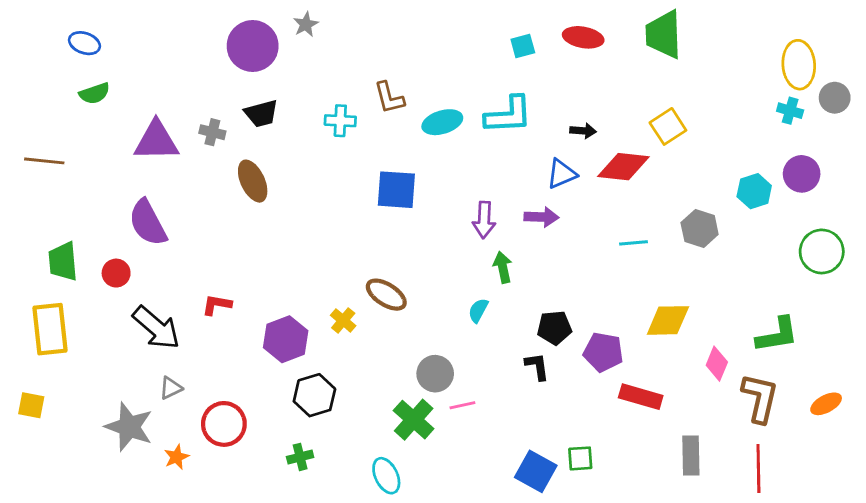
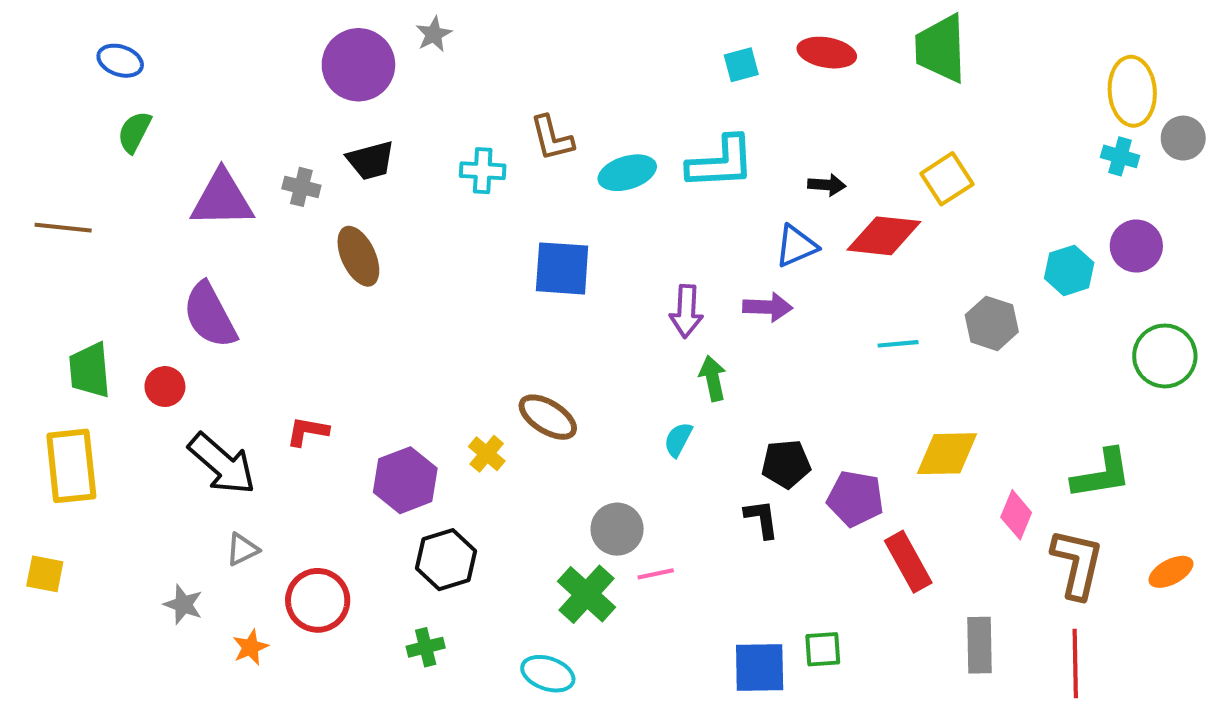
green semicircle: (95, 93) -> (134, 132), turned 136
red rectangle: (641, 397) -> (908, 562), turned 45
gray star: (129, 427) -> (183, 604), size x0.6
blue square: (536, 471) -> (760, 668), turned -30
cyan ellipse: (386, 476) -> (548, 674), turned -45

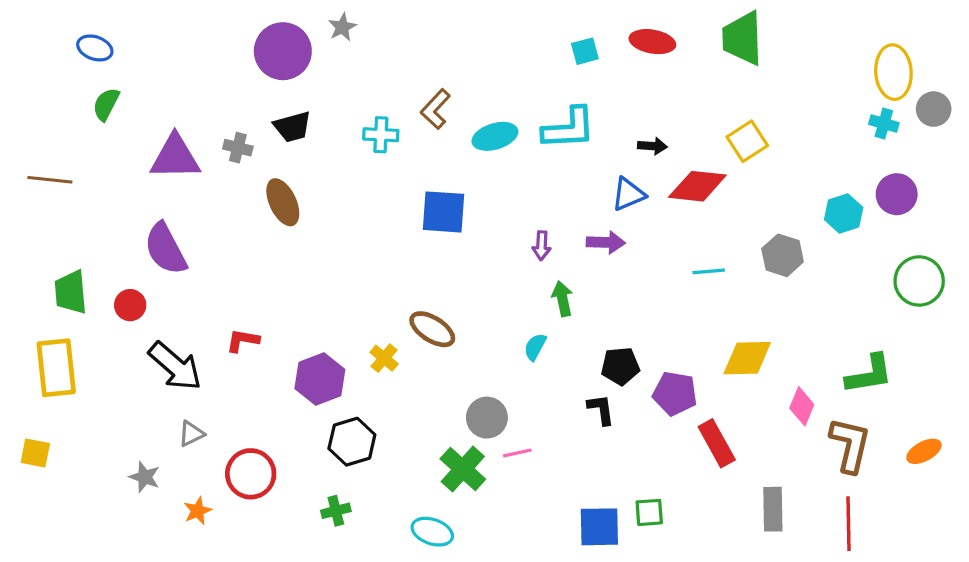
brown L-shape: (552, 138) -> (435, 109), turned 57
purple arrow: (686, 311) -> (542, 246), size x0.7

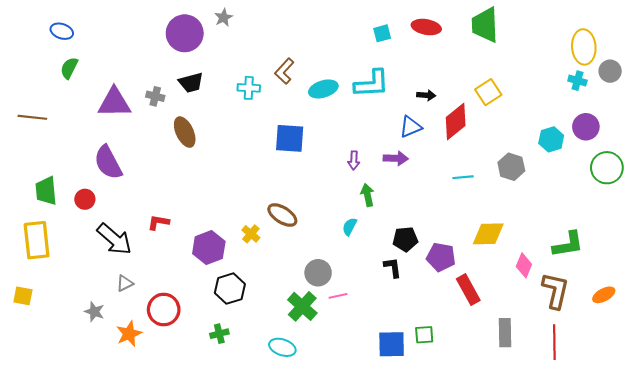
red diamond: (697, 186) -> (456, 122), turned -45
green circle: (919, 281) -> (607, 168), moved
orange star: (198, 511) -> (129, 334), size x1.4

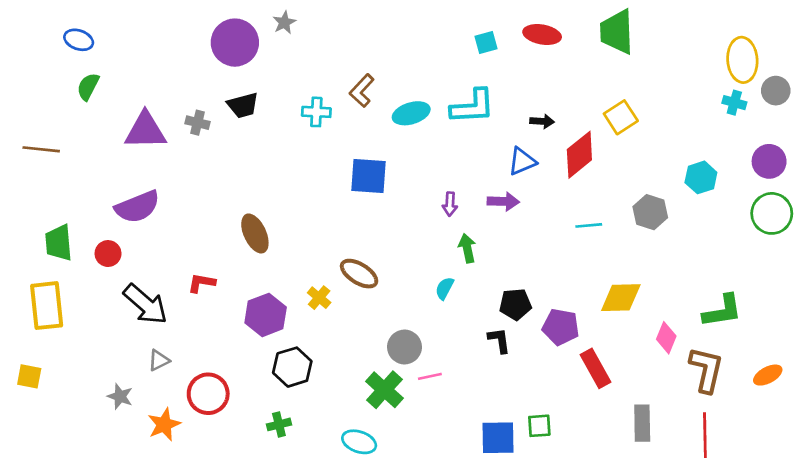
purple circle: (586, 127) -> (769, 161), moved
brown ellipse: (185, 132) -> (255, 233), moved
purple semicircle: (108, 162) -> (137, 207), turned -84

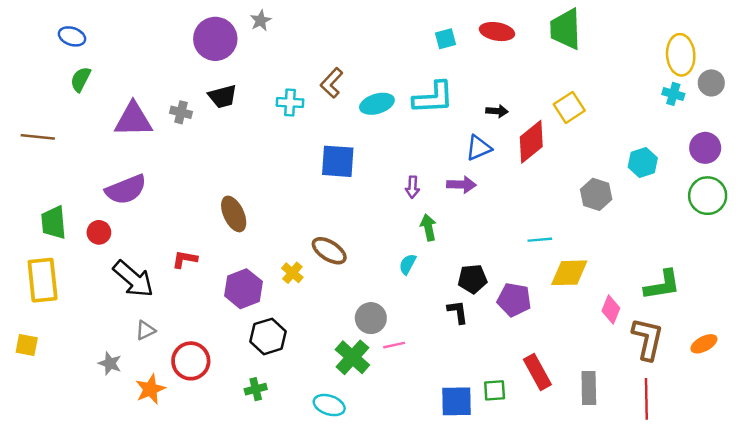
cyan line: (589, 225) -> (540, 240), moved
red rectangle: (595, 368) -> (537, 372), moved

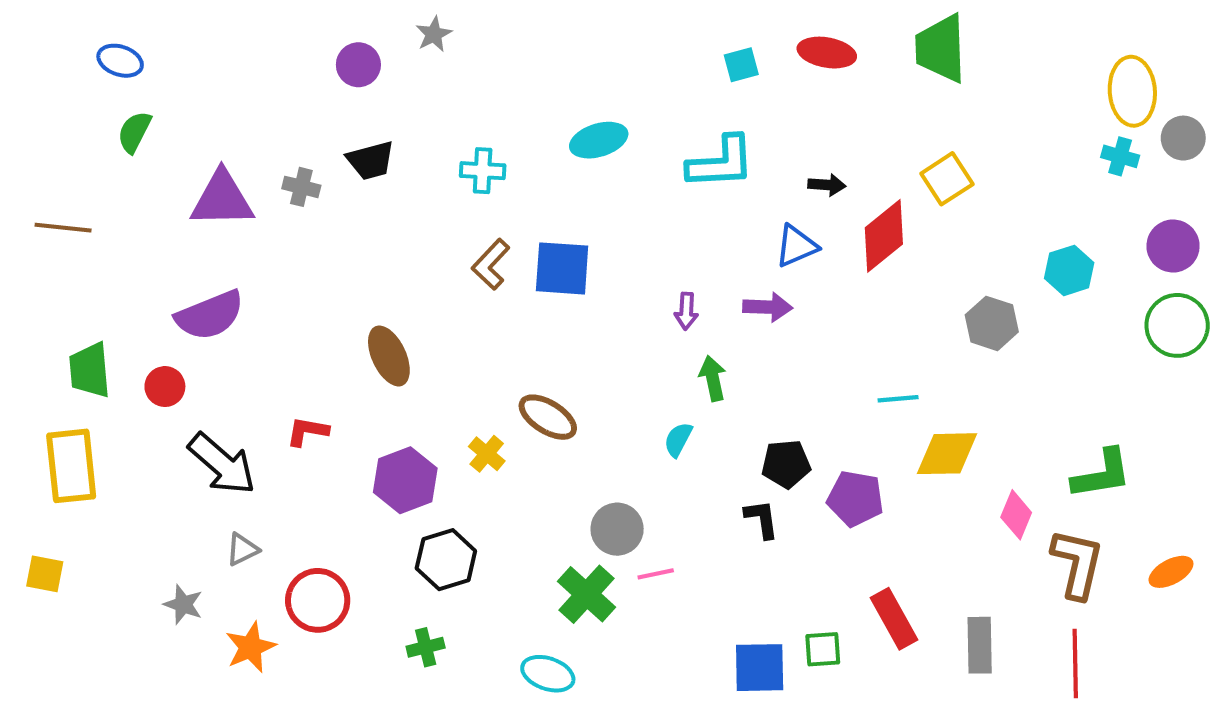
purple circle: (215, 39) -> (358, 65), size x0.6
brown L-shape: (332, 83) -> (491, 264), moved
cyan ellipse: (377, 104) -> (599, 140), moved

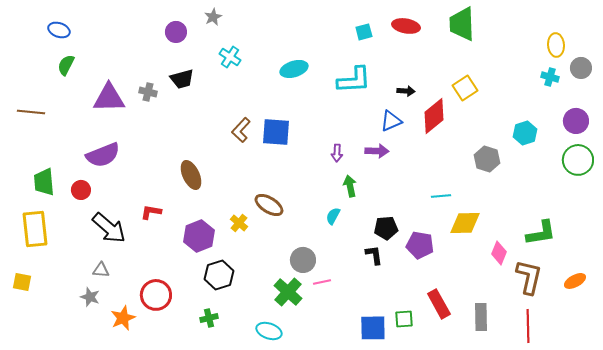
yellow ellipse: (1132, 91) -> (556, 45), size x0.7
cyan cross: (483, 171) -> (230, 57), moved, turned 30
gray triangle: (242, 549) -> (101, 270), moved, turned 30

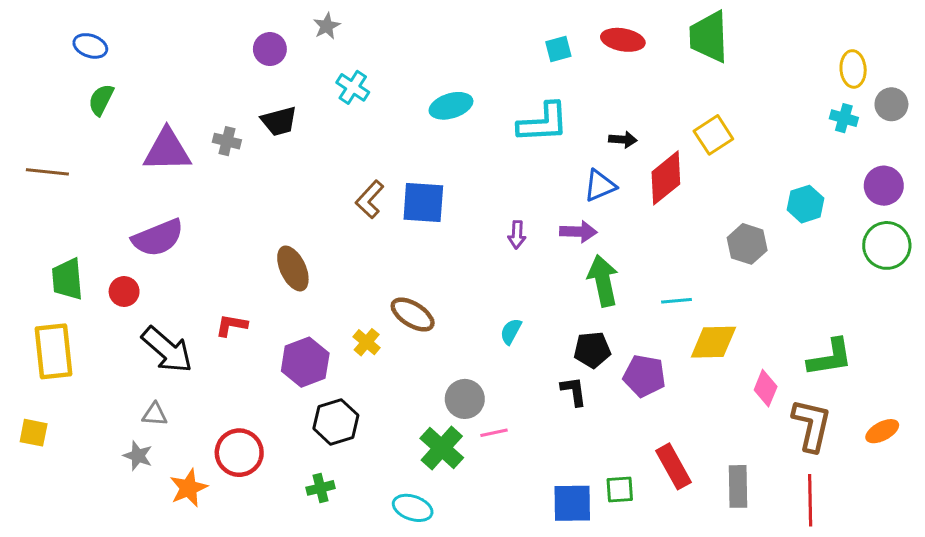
green arrow: (350, 186) -> (603, 281), moved, size x1.5

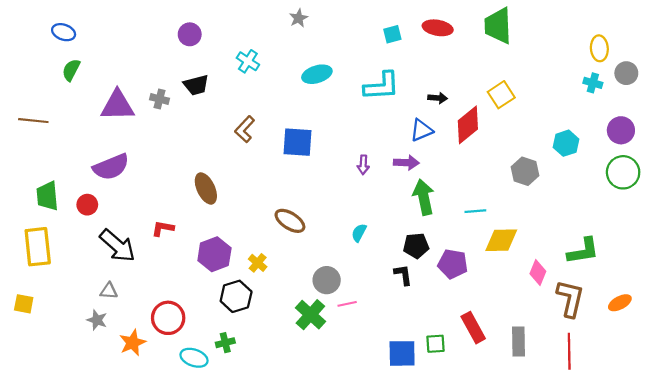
gray star: (327, 26) -> (299, 18), moved
brown L-shape: (370, 199) -> (245, 129), moved
yellow cross: (367, 342) -> (258, 263), moved
cyan ellipse: (413, 508) -> (194, 358), moved

